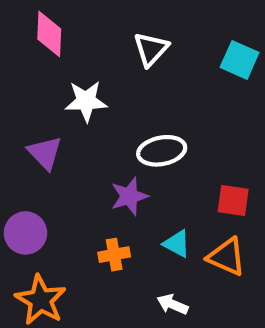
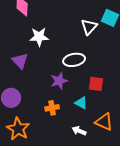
white triangle: (151, 49) -> (89, 27), moved
red square: (233, 201) -> (96, 84), moved
orange triangle: (227, 257) -> (104, 122), moved

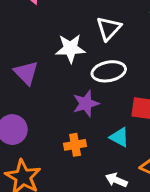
white triangle: (89, 27) -> (109, 28), moved
white star: (39, 37) -> (70, 48), moved

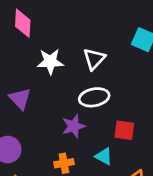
white star: (70, 48) -> (50, 62), moved

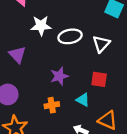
white triangle: (94, 59) -> (101, 44), moved
white ellipse: (94, 97) -> (70, 36), moved

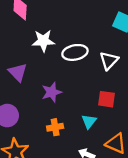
purple star: (59, 76) -> (52, 92), moved
cyan triangle: (83, 100) -> (89, 121), turned 40

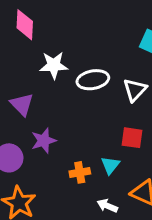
purple star: (52, 92) -> (44, 141), moved
orange cross: (55, 127) -> (80, 172), moved

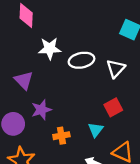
red square: (132, 138) -> (113, 107), turned -36
orange cross: (80, 172) -> (61, 136), moved

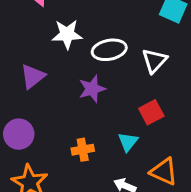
purple triangle: (24, 80) -> (33, 76), turned 36
purple star: (41, 110) -> (92, 89), moved

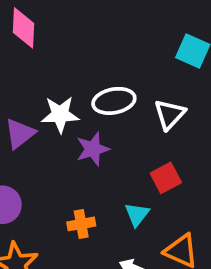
white star: (67, 34) -> (60, 114), moved

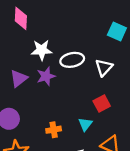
white star: (60, 114) -> (42, 50), moved
purple star: (93, 149) -> (46, 76), moved

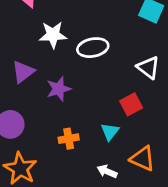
white triangle: (104, 68) -> (148, 67), moved, turned -36
purple star: (46, 76) -> (59, 89), moved

